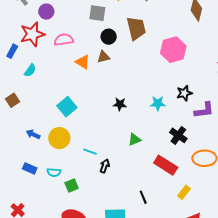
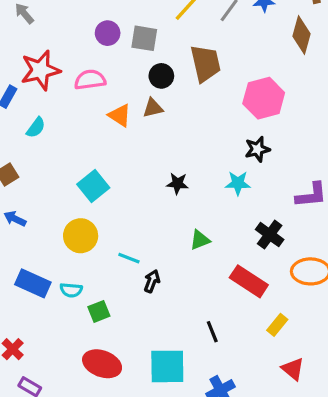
purple circle: (46, 12) -> (108, 33), moved
black star: (184, 93) -> (257, 149), moved
blue arrow: (33, 134) -> (15, 219), moved
blue rectangle: (30, 168) -> (33, 283), size x1.5

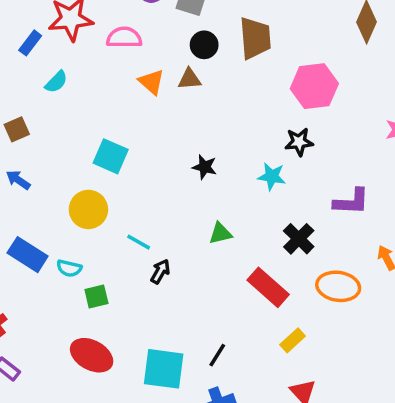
cyan square: (93, 186) -> (111, 156), turned -36
black line: (212, 332) -> (217, 355), moved, turned 45

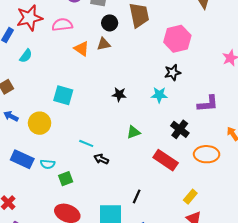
yellow circle: (88, 209) -> (40, 123), moved
black arrow: (160, 271) -> (101, 159), turned -88
yellow rectangle: (293, 340) -> (190, 197), moved
black line: (217, 355) -> (137, 196), moved

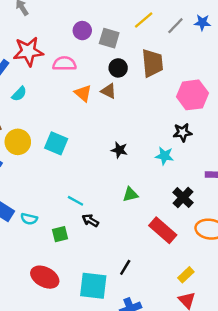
brown triangle: (104, 44) -> (109, 91), turned 32
yellow circle: (40, 123) -> (18, 142), moved
green square: (66, 179) -> (60, 234), moved

